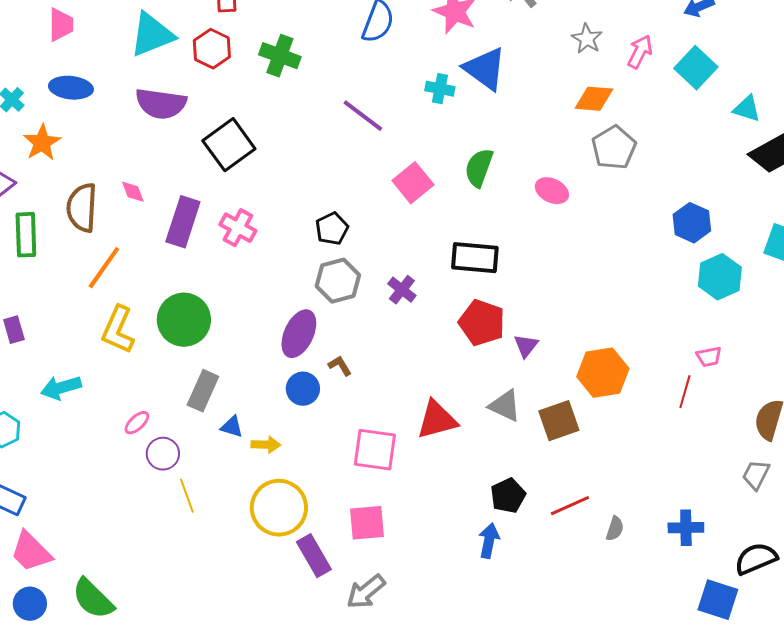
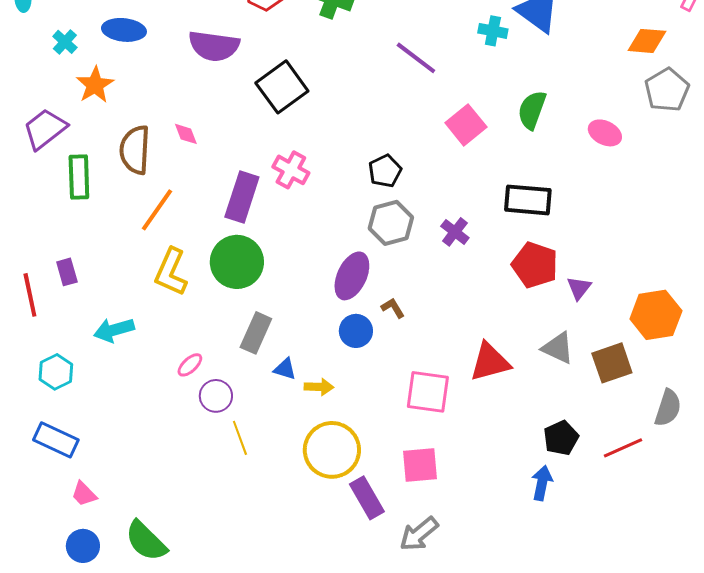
purple rectangle: (183, 222) -> (242, 197), moved
gray semicircle: (615, 529) -> (668, 408), moved, size x1.5
pink trapezoid: (31, 552) -> (84, 494), size x0.6

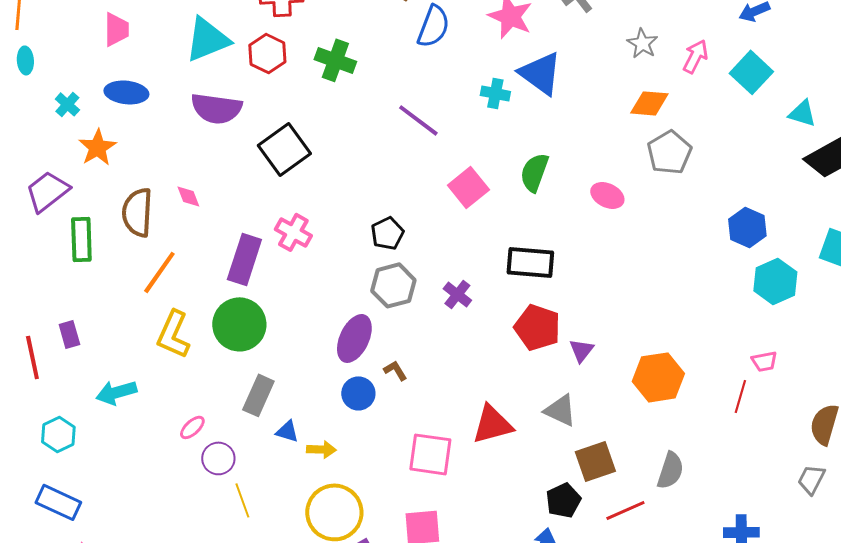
brown square: (612, 363) -> (595, 461), moved

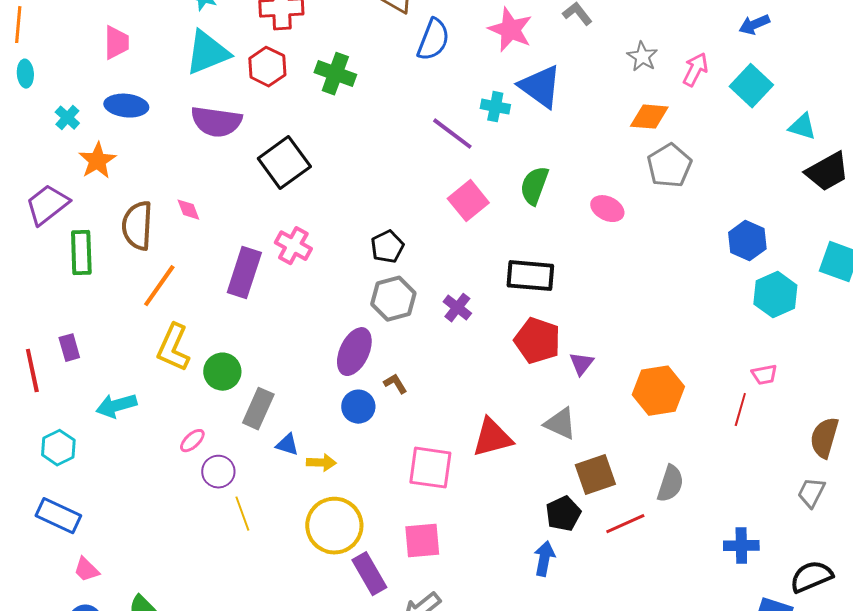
purple line: (418, 120) -> (452, 134), moved
green circle: (239, 324) -> (222, 372), moved, size x0.7

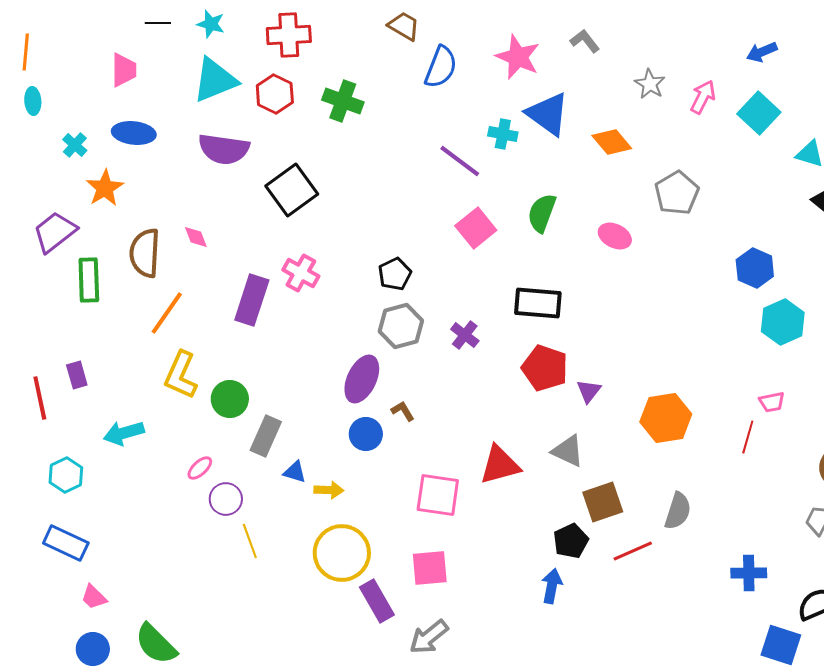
orange diamond: (649, 117) -> (612, 142), moved, turned 45

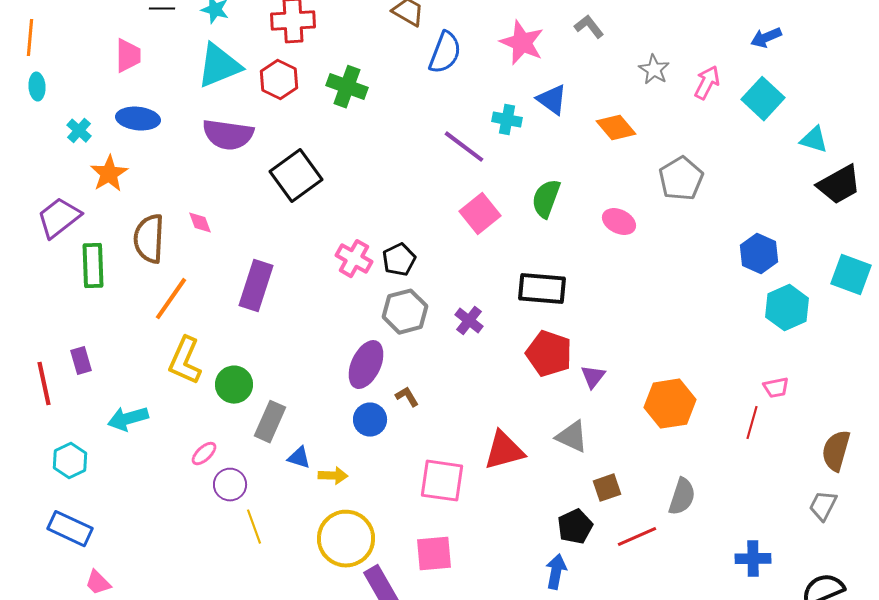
blue triangle: (548, 114) -> (552, 100), size x0.7
pink cross: (301, 273) -> (354, 259), moved
brown square: (603, 502) -> (607, 488), size x0.7

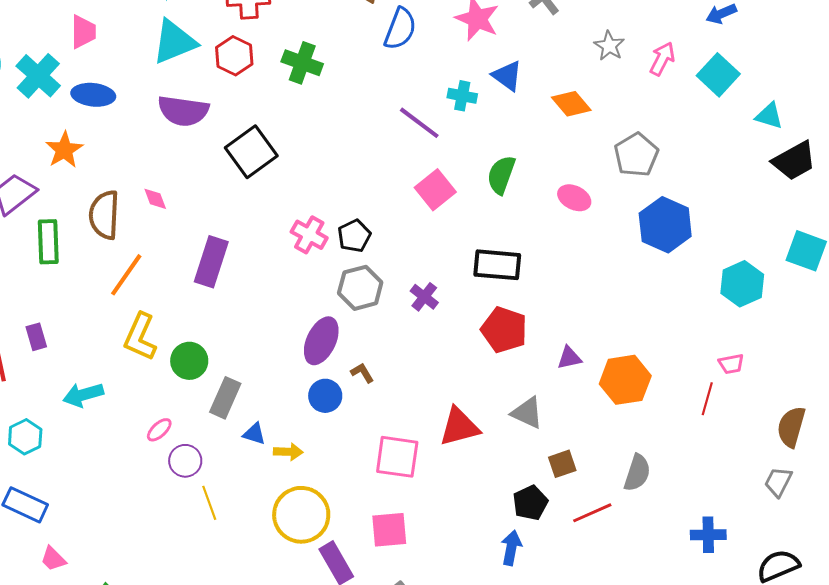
cyan cross: (79, 131) -> (38, 76), moved, size x1.8
blue hexagon: (759, 254) -> (665, 225), moved, size x1.4
purple triangle: (593, 377) -> (569, 358), moved, turned 40

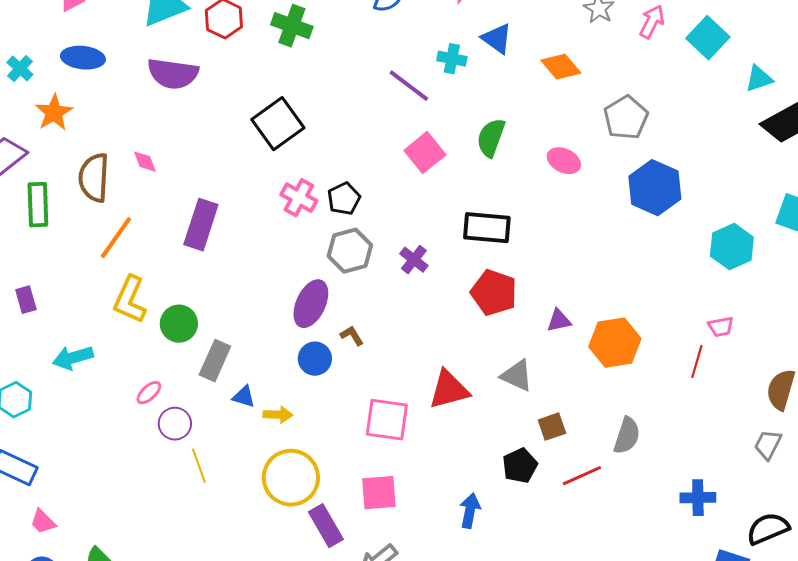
cyan cross: (38, 76) -> (20, 69), moved, size x0.6
cyan triangle: (769, 116) -> (759, 79), turned -36
black square: (251, 152) -> (278, 124), moved
blue arrow: (511, 548) -> (470, 511), moved

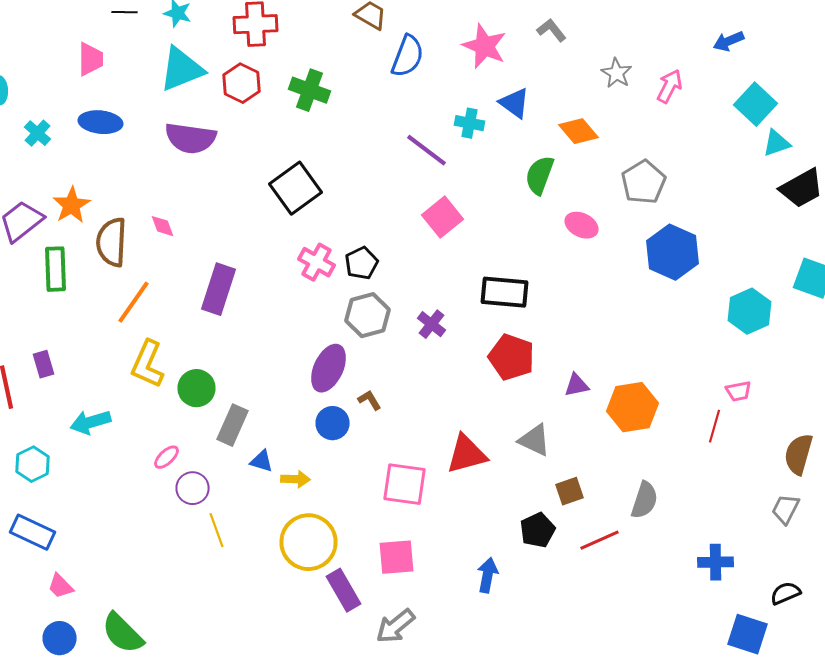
cyan square: (708, 38) -> (756, 104), moved
orange star: (54, 113) -> (72, 205), moved
green semicircle: (491, 138) -> (540, 175), moved
black semicircle: (768, 529) -> (786, 593), size x0.7

